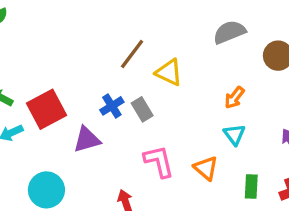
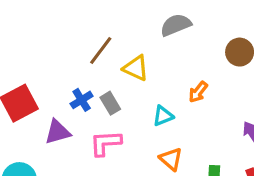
gray semicircle: (229, 32) -> (176, 25), moved
cyan triangle: (234, 135) -> (163, 116), moved, turned 45
pink L-shape: (159, 161) -> (105, 143), moved, turned -80

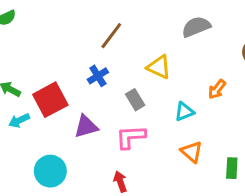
brown line: (101, 50) -> (111, 36), moved
blue cross: (82, 100) -> (98, 76), moved

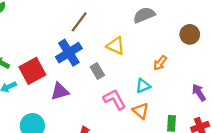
blue cross: (98, 76) -> (69, 53), size x1.6
cyan triangle: (184, 112) -> (143, 86), moved
pink L-shape: (131, 137) -> (114, 99), moved, turned 65

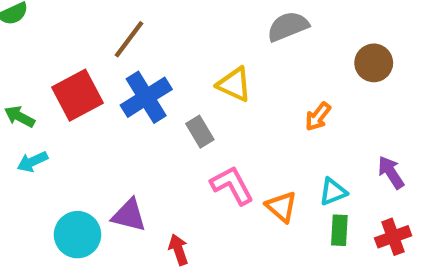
brown line: (79, 22) -> (129, 39), moved
red square: (32, 71) -> (77, 95), moved
cyan triangle: (143, 86) -> (333, 192), moved
purple triangle: (60, 91) -> (129, 215), moved, turned 30

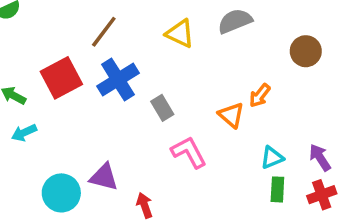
yellow triangle: (234, 84) -> (180, 34), moved
purple arrow: (391, 172) -> (320, 158), moved
orange triangle: (281, 207) -> (231, 115), moved

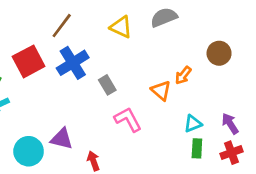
brown circle: (306, 51) -> (219, 53), moved

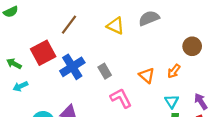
blue cross: (73, 63) -> (72, 67), moved
orange arrow: (183, 75) -> (174, 71), moved
cyan triangle: (193, 124) -> (172, 101), turned -40

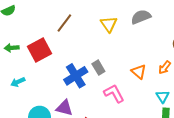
yellow triangle: (115, 26) -> (109, 24), turned 30
green arrow: (14, 64) -> (12, 48), moved, turned -32
blue cross: (72, 67) -> (76, 76), moved

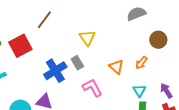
gray semicircle: (141, 17) -> (136, 14), moved
yellow triangle: (109, 24) -> (87, 38), moved

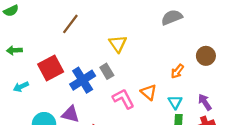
brown circle: (158, 40) -> (206, 56), moved
red square: (20, 46) -> (51, 68), moved
orange triangle: (116, 67) -> (149, 92), moved

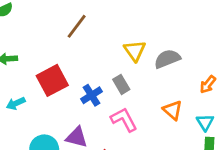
gray semicircle: (172, 17) -> (167, 59), moved
blue cross: (83, 80) -> (92, 95), size x0.7
pink L-shape: (123, 99) -> (124, 120), moved

